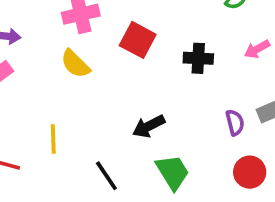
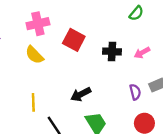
pink arrow: (257, 49) -> (142, 53), moved
yellow line: (53, 139) -> (33, 102), moved

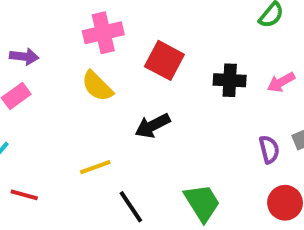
black arrow: (81, 94) -> (153, 126), moved
yellow line: (33, 102) -> (95, 167), turned 72

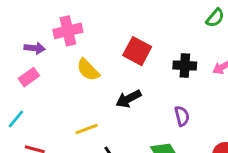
pink cross: (103, 33) -> (68, 31), moved
purple semicircle: (269, 149) -> (182, 116), moved

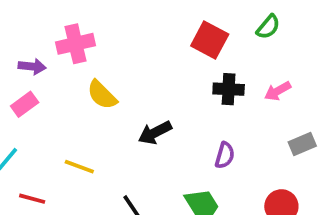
red square: (137, 51) -> (210, 40), moved
purple semicircle: (182, 116) -> (225, 155), turned 30
yellow line: (87, 129) -> (79, 167), moved, turned 40

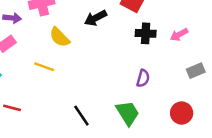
black arrow: (155, 133) -> (96, 18), moved
yellow line: (79, 167) -> (44, 67), moved

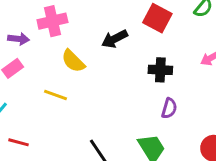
black cross: (146, 33) -> (160, 70), moved

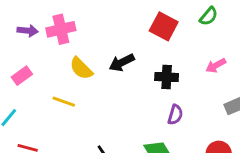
purple arrow: (18, 39) -> (28, 31), moved
black arrow: (115, 39) -> (122, 63), moved

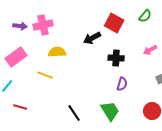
black arrow: (122, 63) -> (92, 38), moved
yellow semicircle: (81, 68) -> (57, 52), turned 132
pink rectangle: (22, 76) -> (16, 57), size x1.5

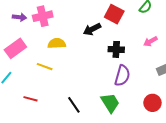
purple semicircle: (122, 84) -> (122, 76), size x1.5
red line: (20, 107) -> (31, 99), moved

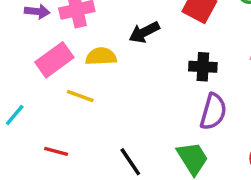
black arrow: (92, 29) -> (144, 32), moved
pink rectangle: (15, 48) -> (54, 60), moved

